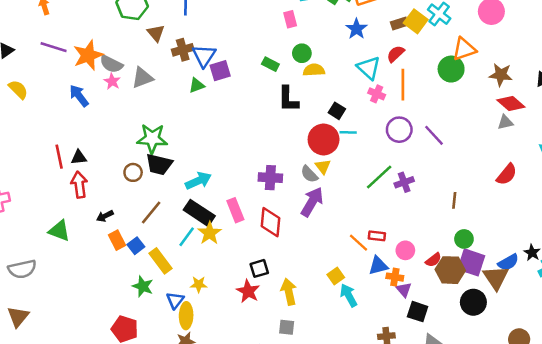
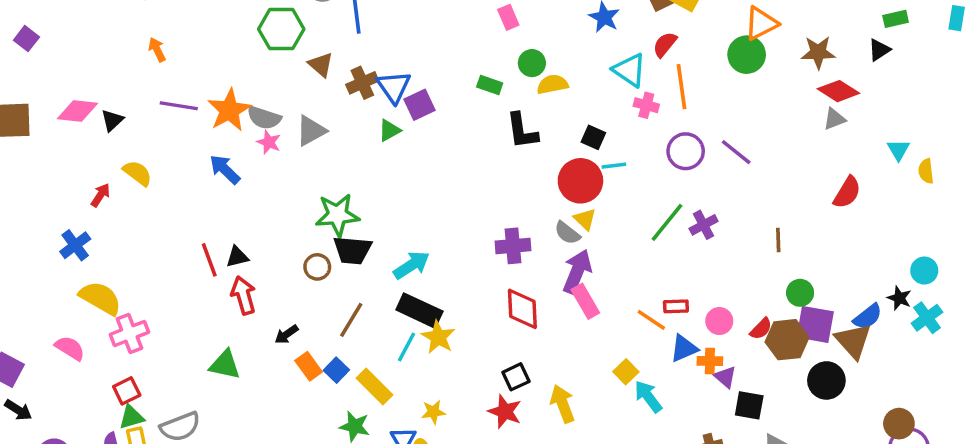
pink rectangle: (235, 210) -> (585, 301), moved

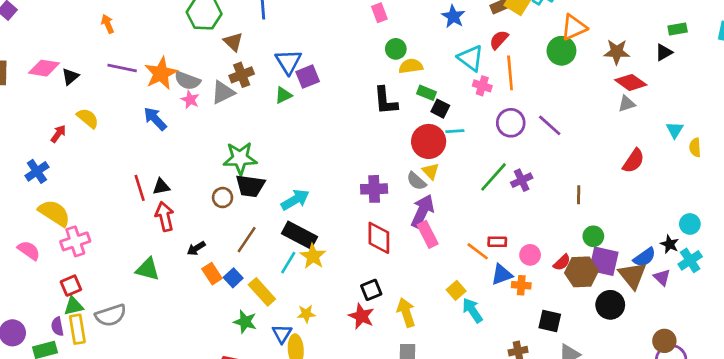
brown cross: (362, 83) -> (242, 75), moved
green rectangle: (490, 85) -> (427, 93), moved
purple triangle: (725, 377) -> (662, 277), moved

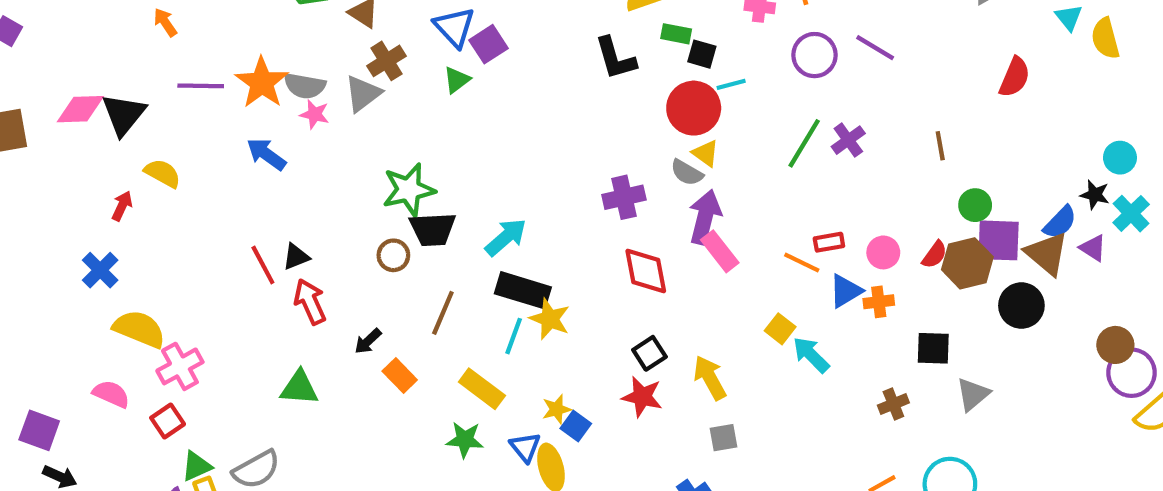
black triangle: (70, 77) -> (124, 114), size x1.6
yellow semicircle: (695, 148) -> (1105, 38), size x1.4
blue square: (233, 278) -> (576, 426), moved
red square: (71, 286) -> (168, 421), moved

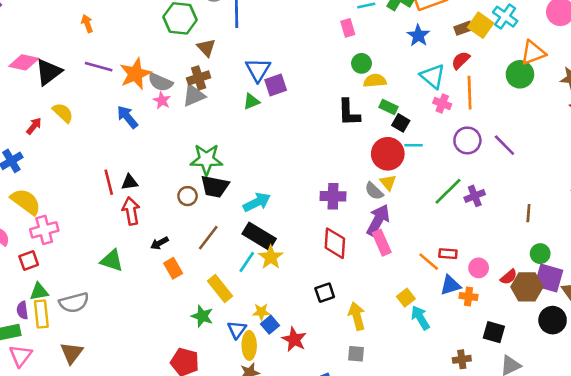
brown cross: (387, 61) -> (199, 78), moved
red star: (642, 397) -> (294, 339), moved

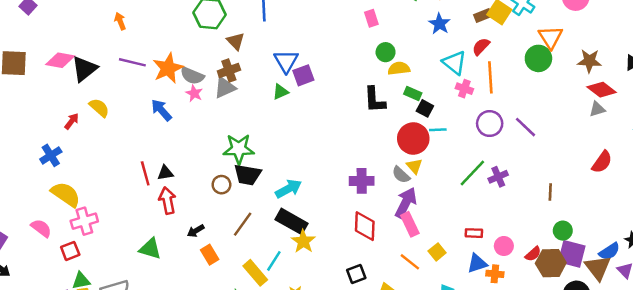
orange triangle: (533, 53) -> (551, 37), turned -40
cyan line: (247, 262) -> (274, 261), moved
orange line: (429, 262) -> (410, 262), moved
yellow square: (406, 298) -> (437, 252), moved

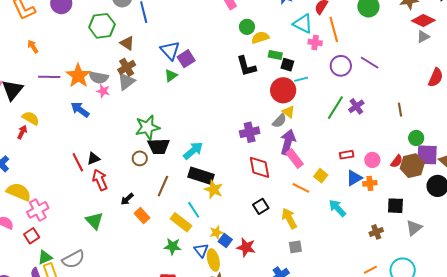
red arrow: (72, 121) -> (22, 132), moved
gray semicircle: (401, 175) -> (279, 121), turned -77
green triangle: (150, 249) -> (94, 221), turned 42
cyan line: (274, 261) -> (194, 210), turned -54

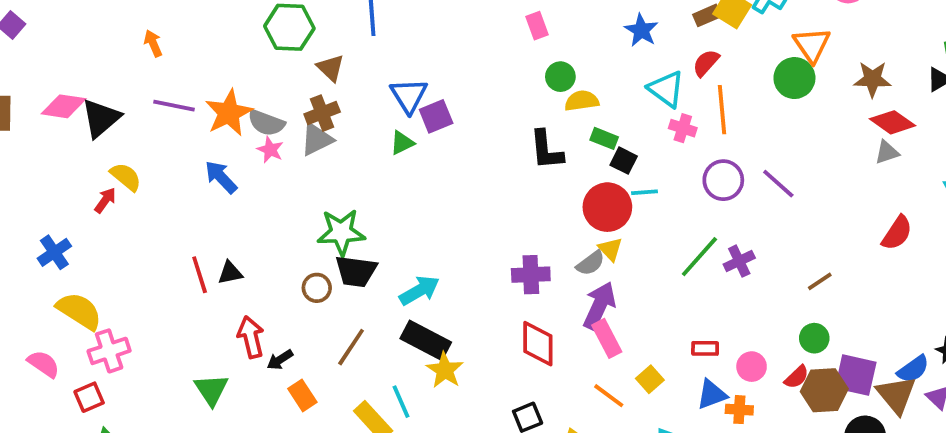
brown line: (400, 110) -> (820, 281), turned 56
green circle: (416, 138) -> (814, 338), moved
red arrow: (100, 180) -> (251, 337), moved

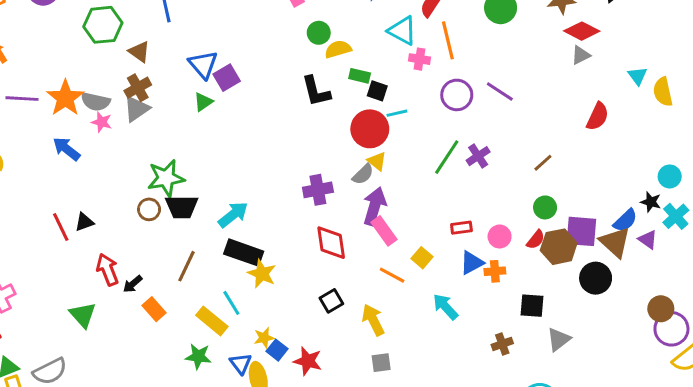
brown circle: (317, 288) -> (149, 209), moved

